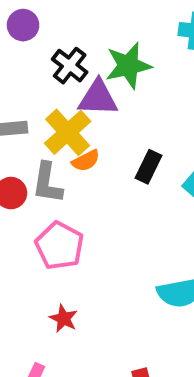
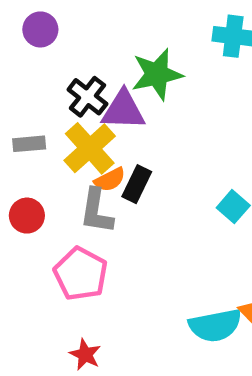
black cross: (70, 66) -> (87, 97), moved
black rectangle: (149, 167) -> (137, 184), moved
gray L-shape: (47, 183) -> (96, 211), moved

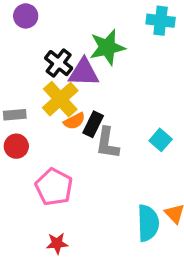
gray rectangle: (29, 144) -> (15, 115), moved
gray L-shape: (96, 211) -> (107, 143), moved
cyan semicircle: (215, 325) -> (148, 223), turned -81
red star: (85, 355) -> (57, 243), turned -30

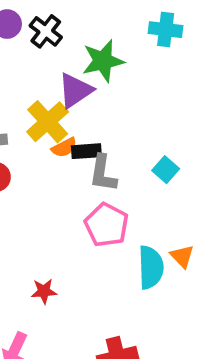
black cross: (59, 63) -> (46, 31), moved
purple triangle: (84, 72) -> (75, 90), turned -36
black rectangle: (93, 124) -> (86, 151), turned 60
pink pentagon: (54, 187) -> (107, 225), moved

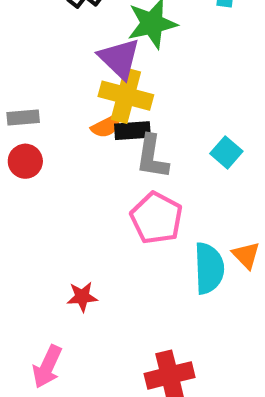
purple triangle: (75, 90) -> (119, 58), turned -42
yellow cross: (48, 122) -> (126, 96), moved, turned -33

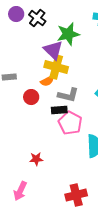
black rectangle: (132, 131) -> (59, 110), moved
gray L-shape: (152, 157) -> (68, 95), turned -85
red circle: (25, 161) -> (31, 97), moved

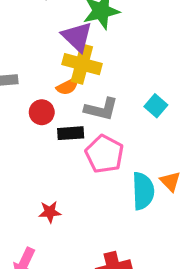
black rectangle: (59, 110) -> (71, 133), moved

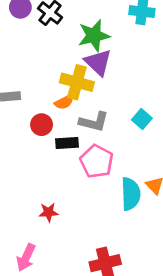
purple triangle: (77, 37) -> (98, 62), moved

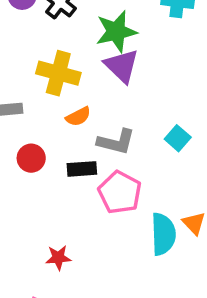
yellow cross: (77, 82) -> (58, 73), moved
red circle: (42, 125) -> (31, 158), moved

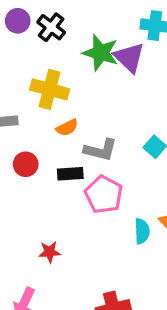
green star: (116, 32) -> (101, 53), turned 30
purple triangle: (122, 66) -> (129, 57), moved
cyan semicircle: (163, 234) -> (142, 231), size x0.7

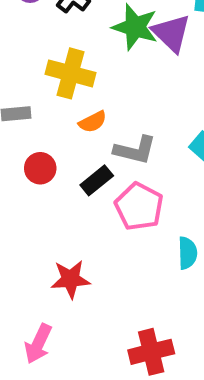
black rectangle: (70, 174) -> (97, 180), turned -35
red star: (50, 252) -> (70, 279), size x1.4

